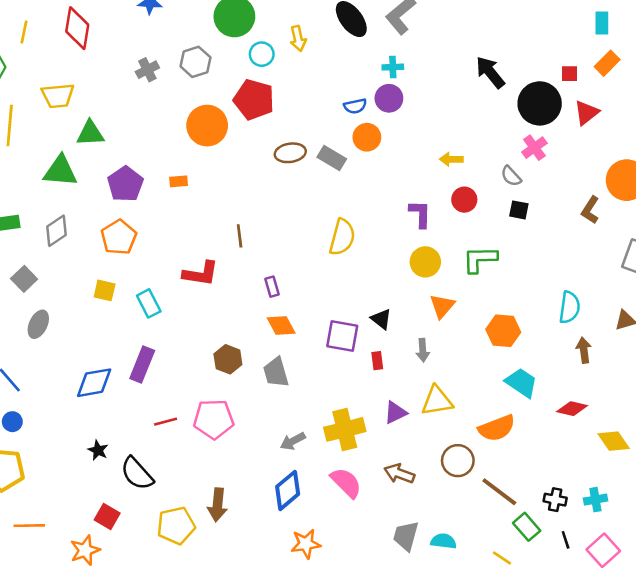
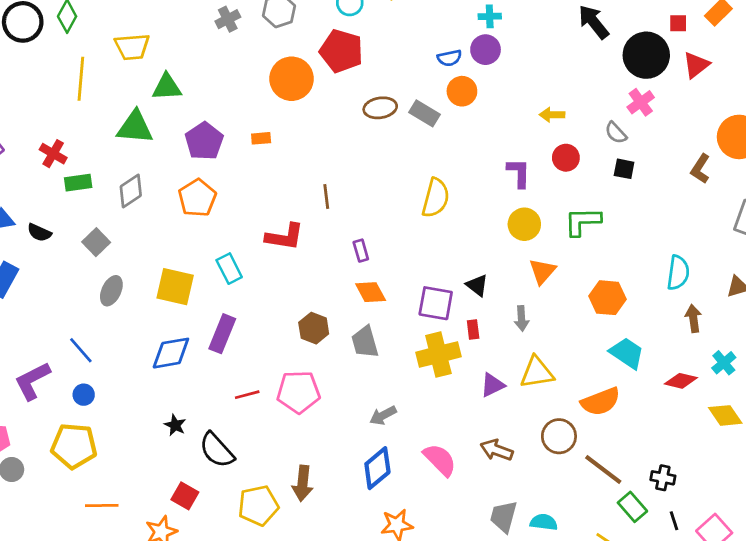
yellow square: (105, 290) -> (175, 287), moved, size x1.6
yellow cross: (345, 429) -> (438, 354), moved
cyan cross: (595, 500) -> (724, 363), moved, turned -30

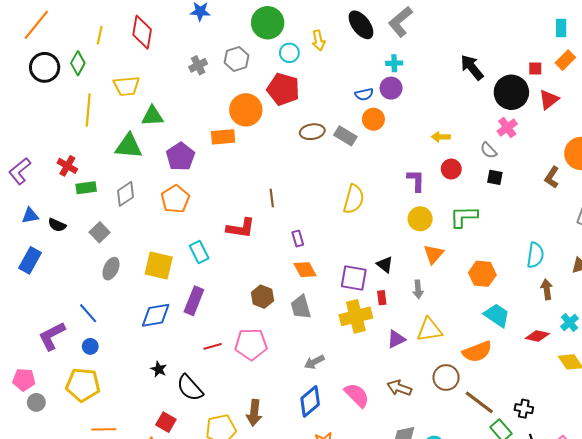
orange rectangle: (261, 138) -> (223, 137), moved, size x1.6

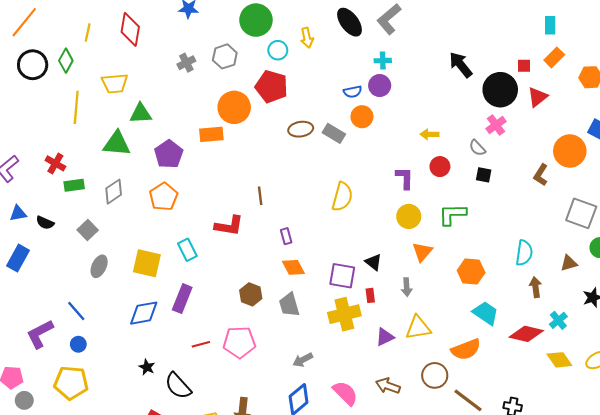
red diamond: (537, 336) -> (526, 334), size x1.4

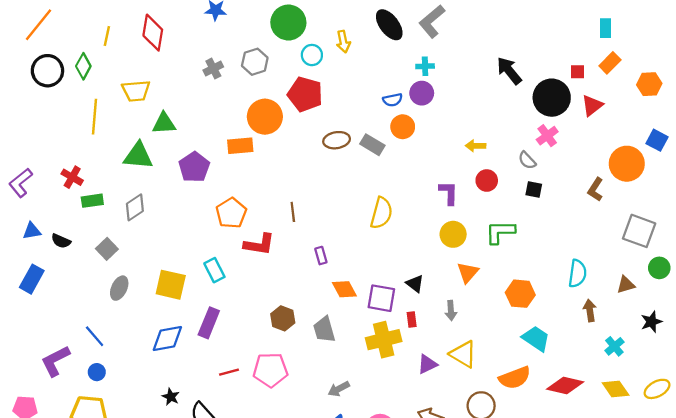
orange pentagon: (164, 197) -> (231, 213), moved
orange diamond: (293, 267) -> (344, 289), moved
yellow triangle: (418, 328) -> (463, 354), turned 40
red diamond: (526, 334) -> (565, 386), moved

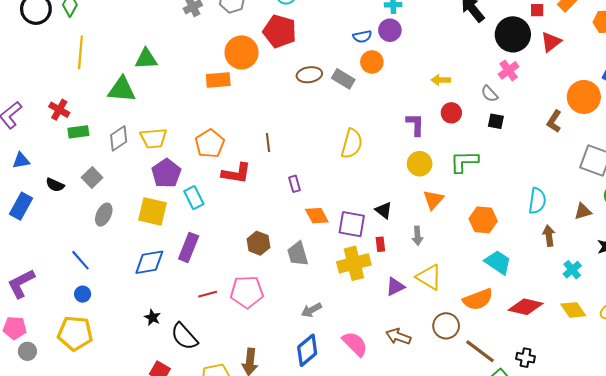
yellow trapezoid: (136, 91) -> (154, 138), moved
purple pentagon: (194, 167) -> (166, 173), moved
black semicircle: (61, 241) -> (55, 185), moved
purple L-shape: (55, 361) -> (21, 283), moved

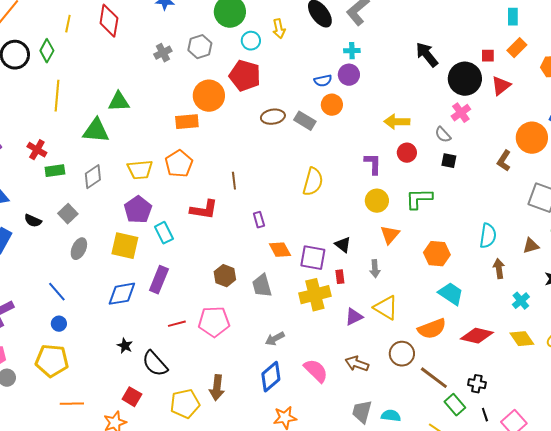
yellow arrow: (441, 80) -> (397, 122), size x1.4
yellow trapezoid: (154, 138) -> (140, 170), moved
orange pentagon: (210, 144) -> (179, 164), moved

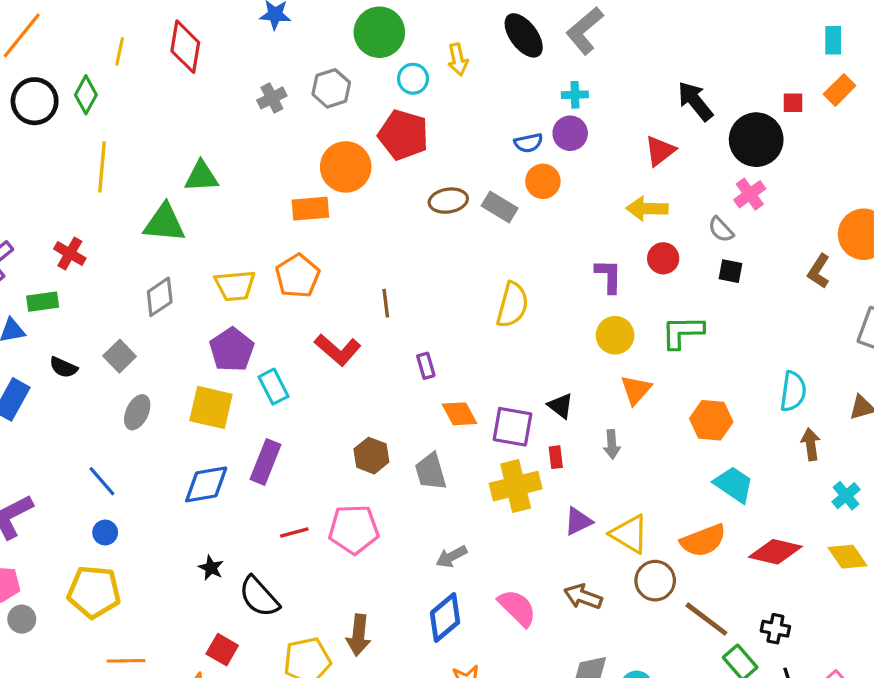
red triangle: (501, 86) -> (660, 151), moved
green rectangle: (55, 171) -> (43, 302), moved
red L-shape: (204, 210) -> (338, 350), turned 32
yellow triangle: (386, 308) -> (629, 534), moved

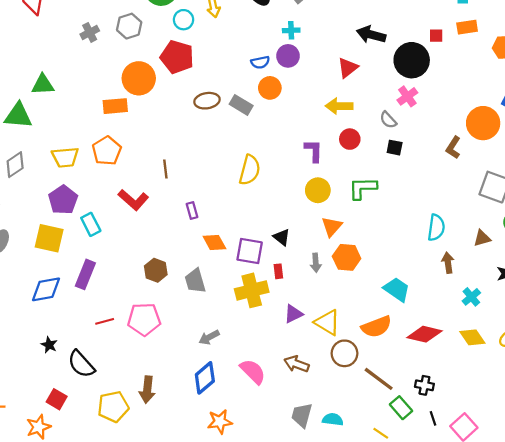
orange rectangle: (840, 90) -> (467, 27), turned 36
black arrow: (695, 101) -> (371, 35), turned -36
orange hexagon: (711, 420) -> (347, 257), moved

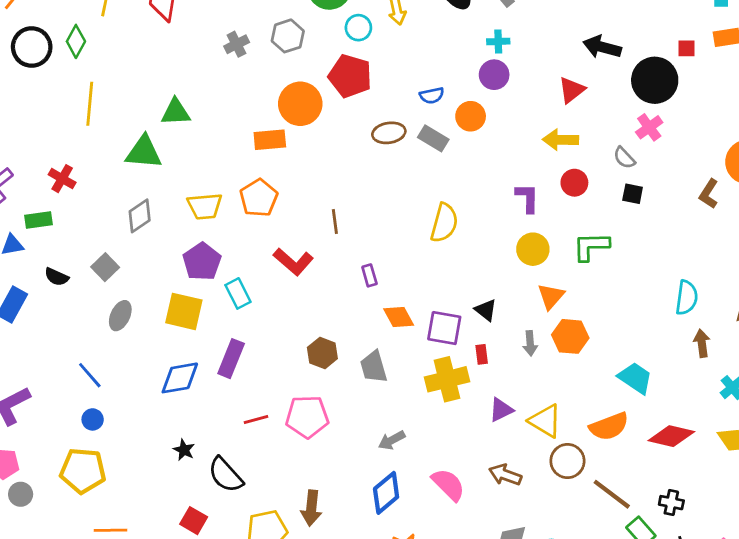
blue semicircle: (260, 62) -> (432, 95), moved

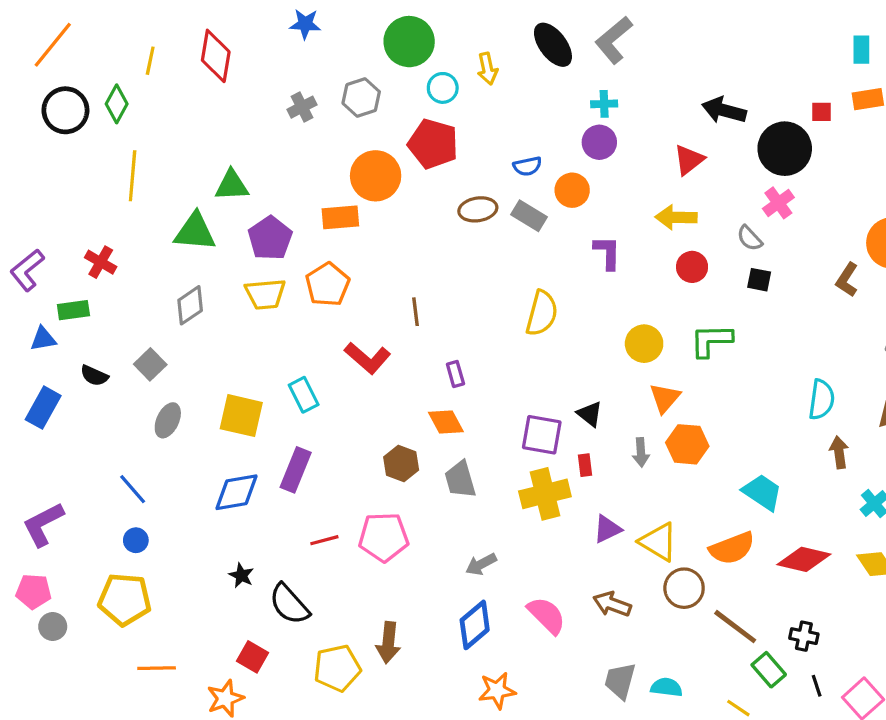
purple L-shape: (527, 198) -> (607, 253), moved
purple pentagon: (202, 262) -> (270, 238), moved
orange diamond: (399, 317) -> (446, 422), moved

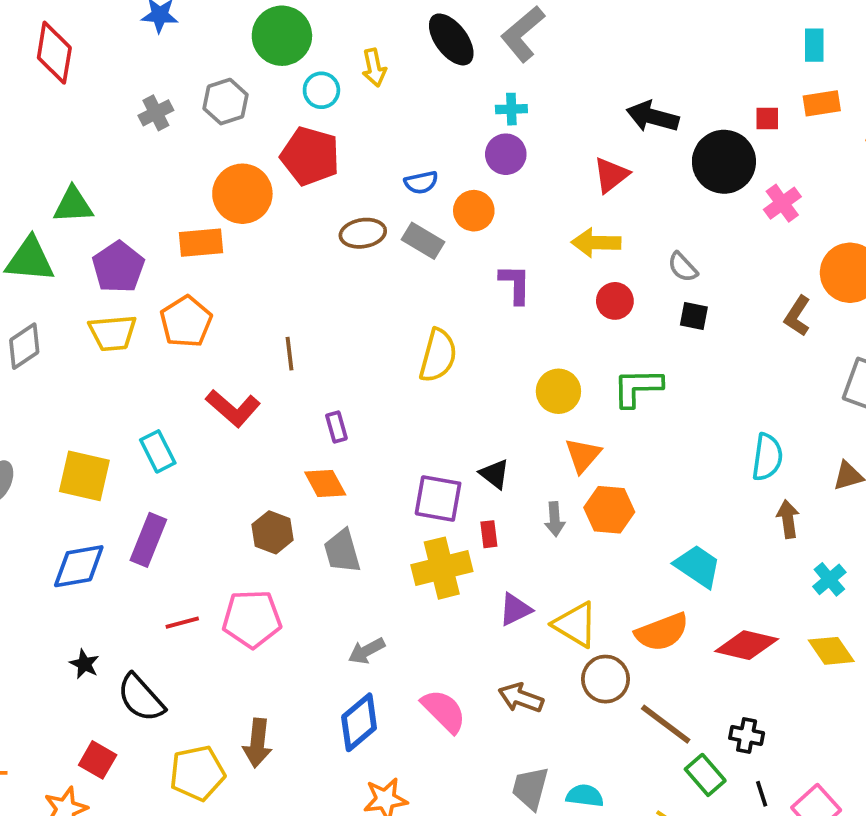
pink cross: (778, 203) -> (782, 203), moved

